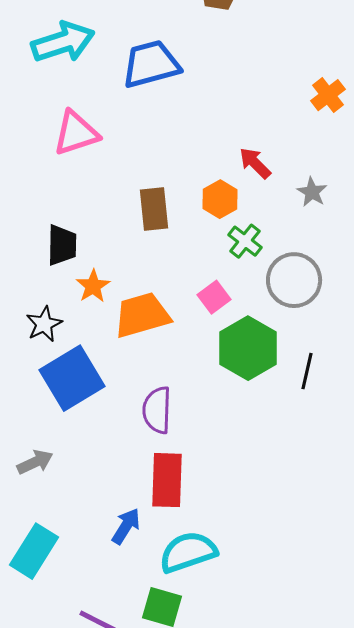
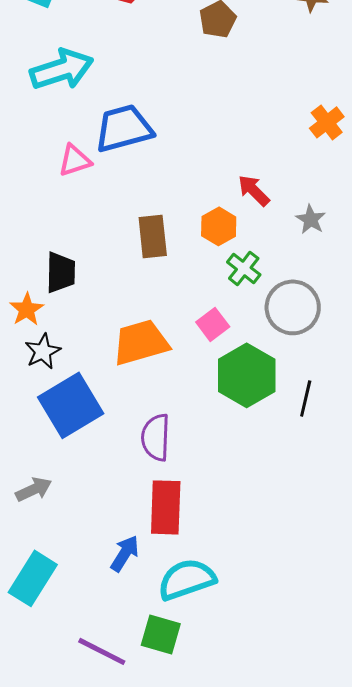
blue trapezoid: (151, 64) -> (124, 128), moved
pink triangle: (76, 133) -> (75, 160), size x0.7
orange star: (93, 286) -> (27, 309), moved

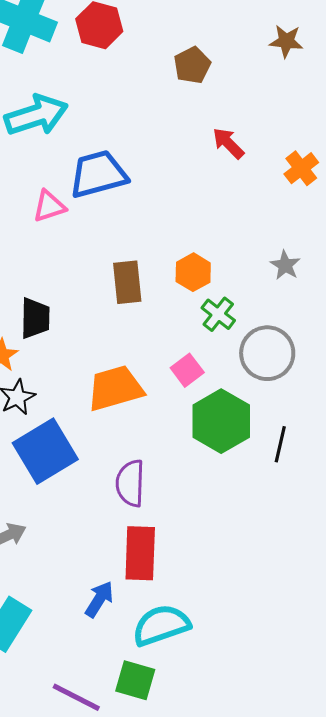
red arrow: (254, 190) -> (228, 143), moved

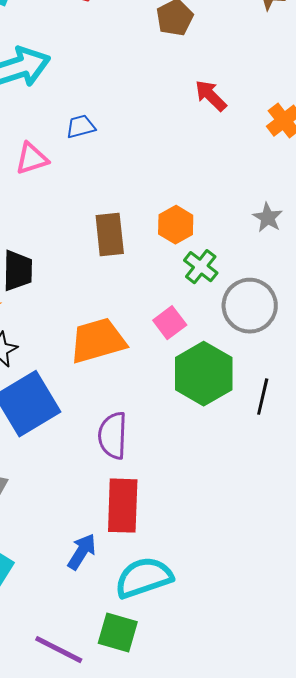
blue trapezoid: (98, 174) -> (81, 127), size x0.5

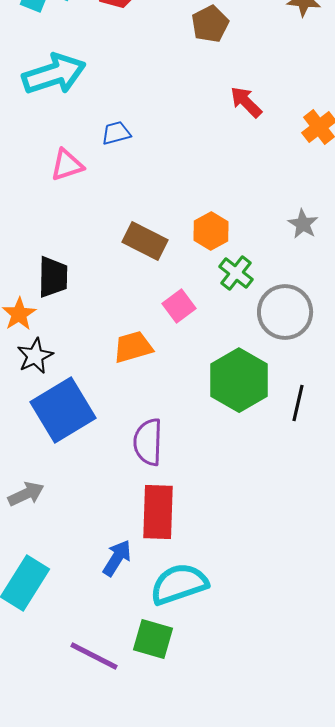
brown rectangle: (110, 235) -> (145, 241), turned -57
pink square: (170, 323) -> (179, 306), moved
orange trapezoid: (98, 341) -> (133, 347), size x0.7

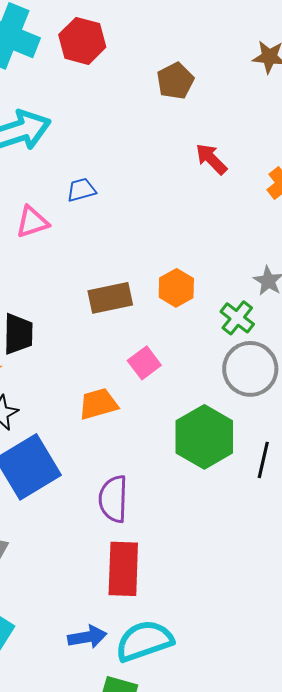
brown rectangle: (145, 241) -> (110, 298), turned -39
green cross: (236, 273) -> (237, 318), moved
blue arrow: (117, 558) -> (87, 637), moved, turned 48

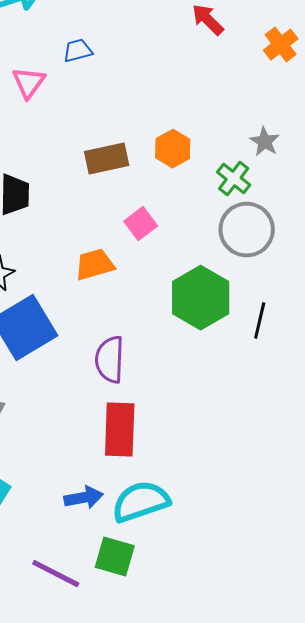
pink triangle: (32, 222) -> (29, 83), turned -36

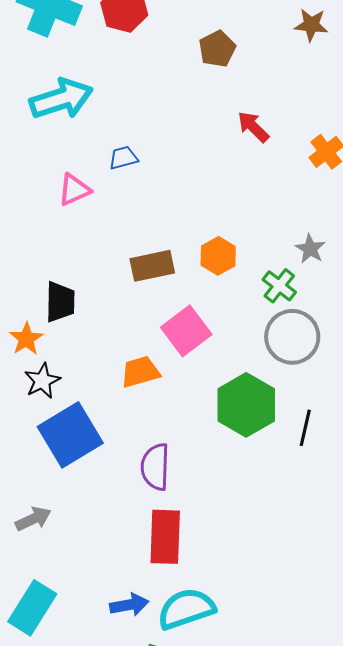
pink triangle: (29, 83) -> (74, 190), turned 30
pink square: (141, 224) -> (186, 331), size x1.5

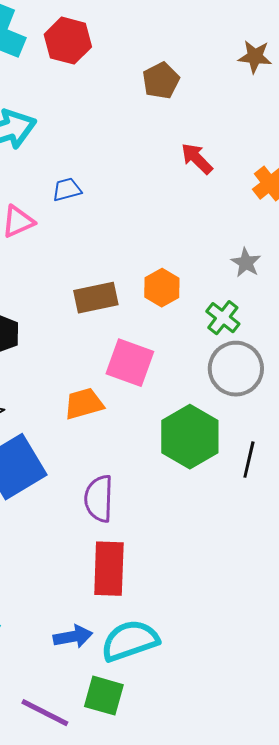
gray star: (310, 249) -> (246, 263), moved
pink square: (186, 331) -> (130, 363), turned -33

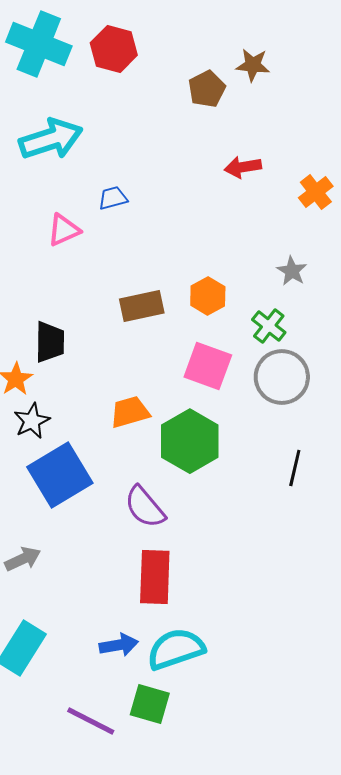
brown star: (255, 57) -> (253, 65), moved
red arrow: (197, 159) -> (243, 167), turned -54
pink square: (130, 363) -> (208, 366), moved
green hexagon: (190, 437) -> (190, 441), moved
purple semicircle: (99, 499) -> (145, 507), turned -42

